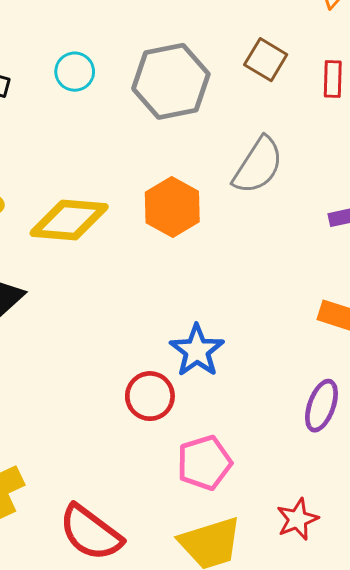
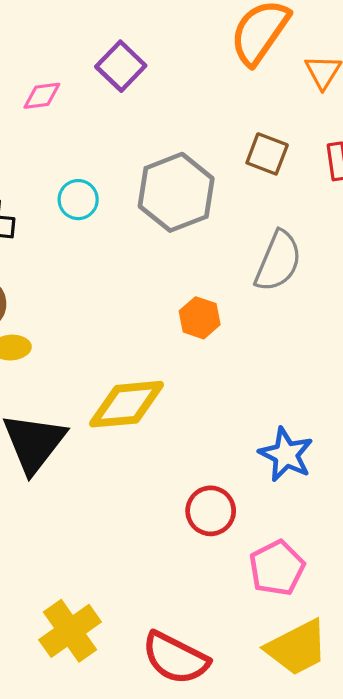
orange hexagon: (172, 207) -> (200, 318), size x0.7
yellow diamond: (69, 220) -> (127, 404), moved
blue star: (197, 351) -> (286, 454), moved

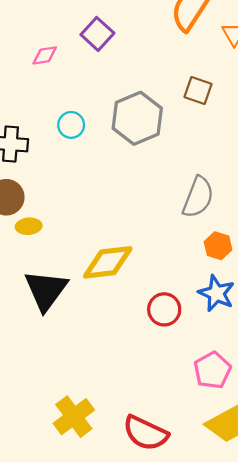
gray semicircle: (278, 261) -> (198, 197), moved
orange hexagon: (200, 318) -> (218, 246), moved
red circle: (211, 511) -> (164, 309), moved

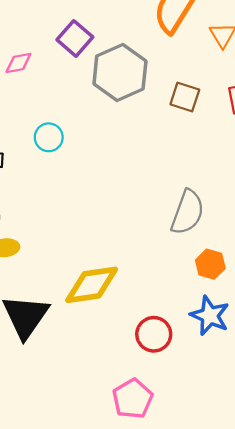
gray hexagon: (137, 118) -> (120, 72), moved
pink pentagon: (212, 370) -> (133, 399), moved

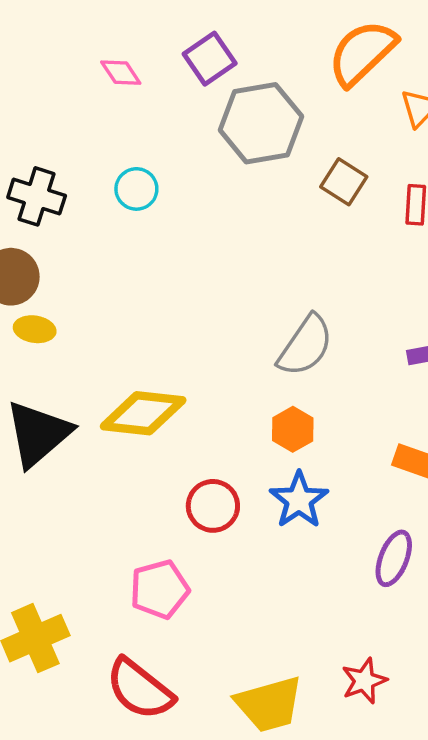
pink diamond: (18, 63) -> (121, 73), turned 52
orange hexagon: (210, 264) -> (293, 429), moved

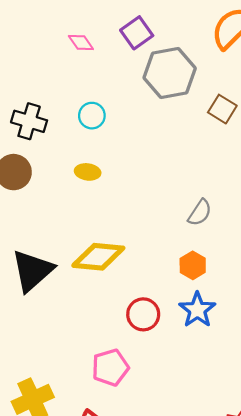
yellow ellipse: (35, 329) -> (88, 172), moved
gray semicircle: (305, 346) -> (200, 213), size x0.7

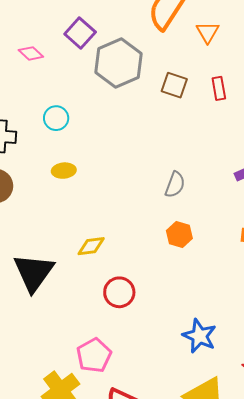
yellow diamond: (98, 257) -> (91, 246), size x0.6
blue star: (197, 310) -> (199, 336), moved
red circle: (143, 314) -> (119, 292), moved
pink pentagon: (110, 367) -> (94, 355), moved

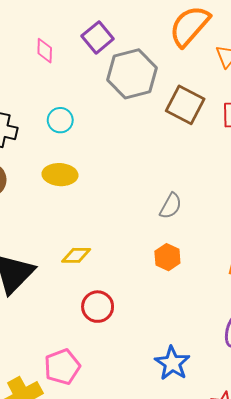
pink diamond: (31, 53) -> (45, 51), turned 40
brown square: (174, 85) -> (185, 105), size x1.4
yellow ellipse: (64, 171) -> (60, 175), size x1.4

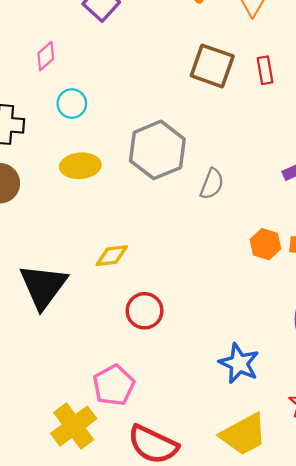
pink diamond: (45, 51) -> (46, 56), moved, turned 55
gray hexagon: (132, 74) -> (157, 150), moved
orange hexagon: (167, 257) -> (265, 244), moved

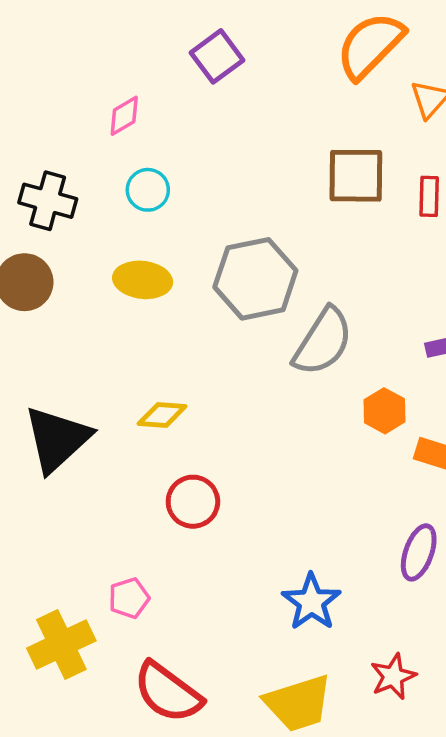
brown square: (212, 66) -> (356, 176), turned -30
gray semicircle: (212, 184) -> (323, 342), size x1.6
orange hexagon: (265, 244) -> (385, 411), moved
pink pentagon: (114, 385) -> (129, 598), size x0.7

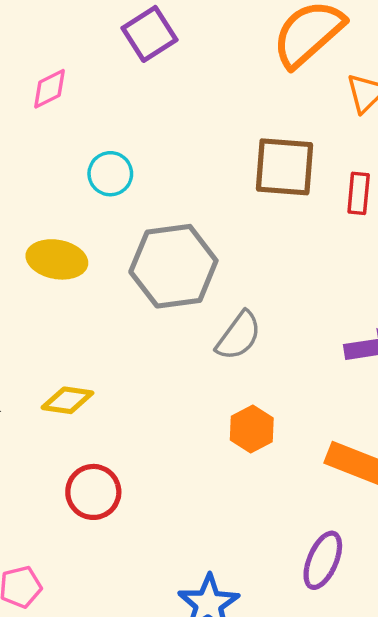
cyan circle: (148, 190) -> (110, 174), moved
gray semicircle: (323, 342) -> (239, 336), size x0.7
orange hexagon: (385, 411) -> (252, 429), moved

